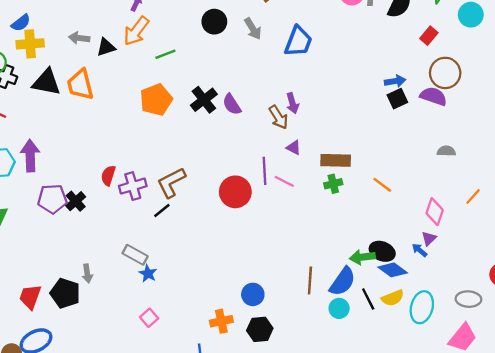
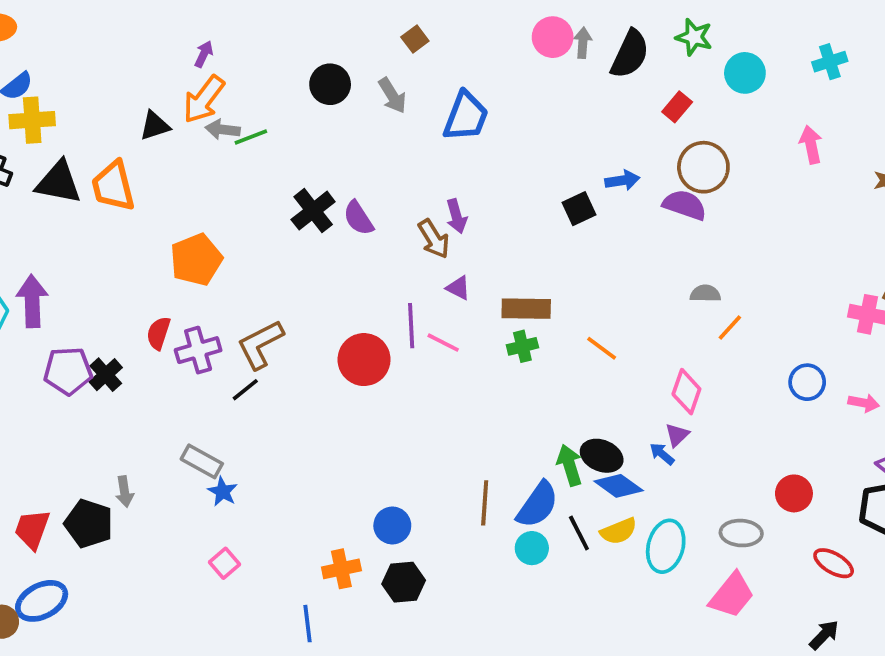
gray arrow: (79, 38) -> (223, 129), moved
black square: (397, 99) -> (579, 209), moved
orange pentagon: (156, 100) -> (196, 260), moved
orange line: (473, 197) -> (730, 327), moved
green arrow: (362, 257) -> (570, 465), turned 80

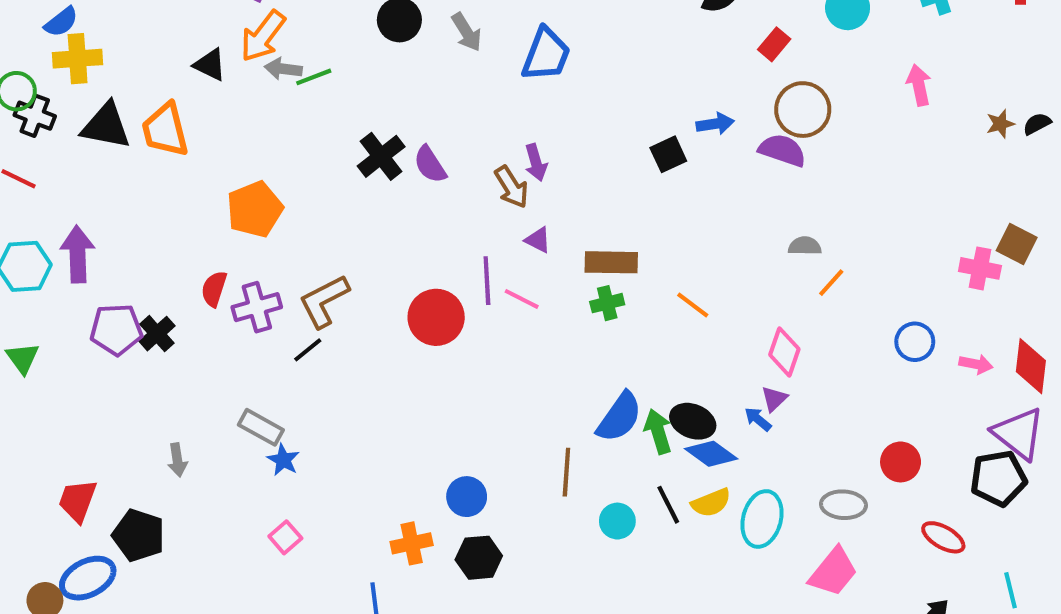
black triangle: (155, 126) -> (210, 65), turned 44
blue semicircle: (538, 505) -> (619, 417), moved
black pentagon: (89, 524) -> (139, 535), moved

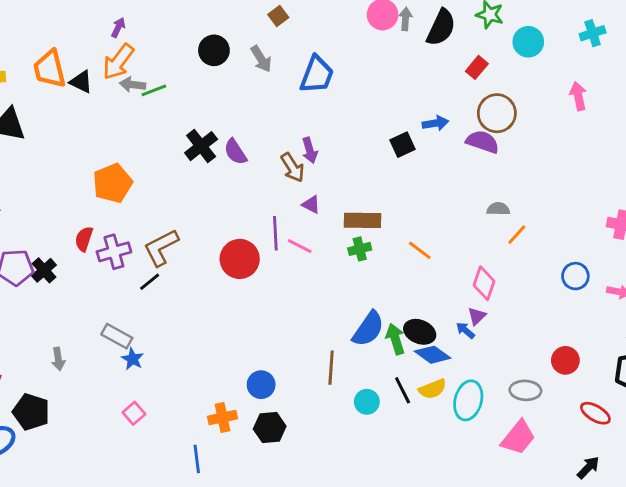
orange trapezoid: (165, 130) -> (50, 69), moved

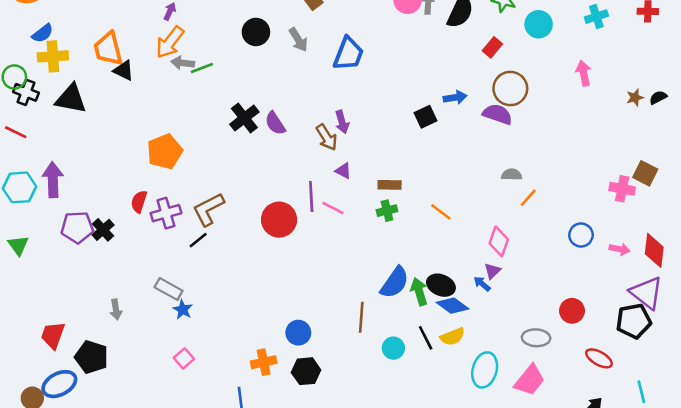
black triangle: (81, 82) -> (124, 71), moved
brown rectangle: (363, 220) -> (390, 185), size x0.7
cyan ellipse: (468, 400) -> (485, 370), moved

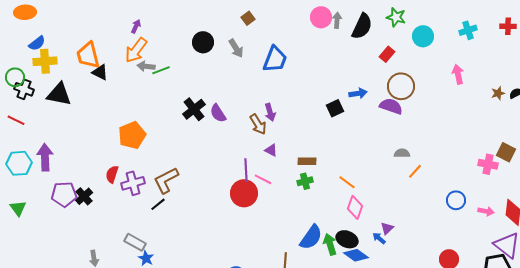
red circle: (279, 220) -> (244, 193), moved
pink diamond: (499, 241) -> (355, 207), moved

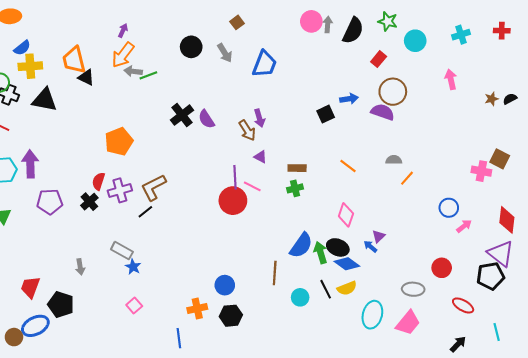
orange line: (347, 182) -> (348, 166), moved
black cross: (84, 196) -> (89, 202), moved
pink arrow: (486, 211) -> (464, 226), moved, turned -49

